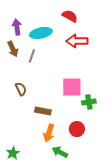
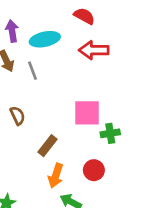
gray line: (32, 56) -> (32, 71), turned -40
brown rectangle: (43, 111) -> (48, 146), turned -63

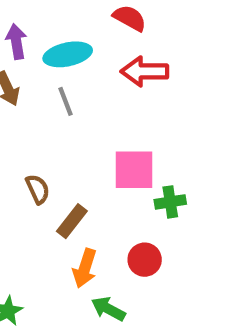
gray line: (32, 71) -> (65, 101), moved
brown semicircle: (17, 116) -> (38, 189), moved

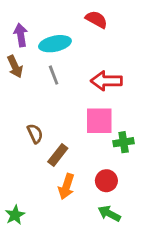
red arrow: (145, 71) -> (106, 81), moved
green arrow: (108, 309) -> (109, 214), moved

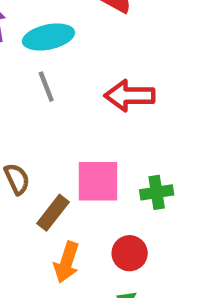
pink square: (99, 121) -> (98, 181), moved

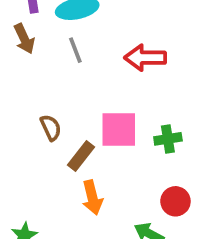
red circle: (130, 253) -> (175, 201), moved
orange arrow: (66, 262) -> (92, 198), turned -32

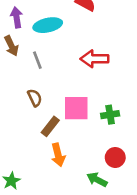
gray line: (75, 50) -> (37, 60), moved
brown semicircle: (51, 128) -> (35, 98), moved

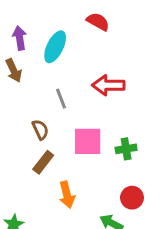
cyan ellipse: (48, 25) -> (55, 47), turned -52
gray line: (37, 60) -> (61, 99), moved
brown rectangle: (50, 126) -> (43, 162), moved

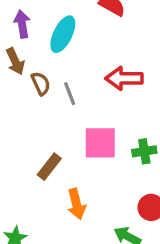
brown semicircle: (40, 130) -> (41, 83), moved

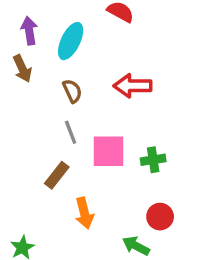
brown semicircle: (41, 83) -> (72, 91), moved
gray line: (70, 94) -> (71, 132), moved

